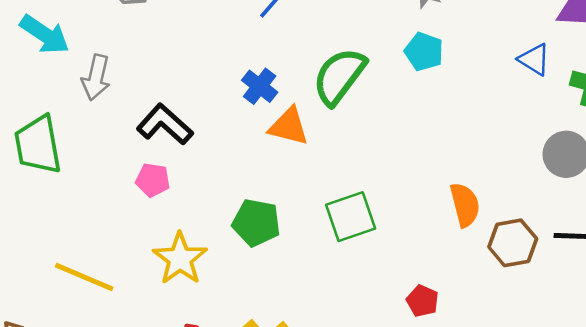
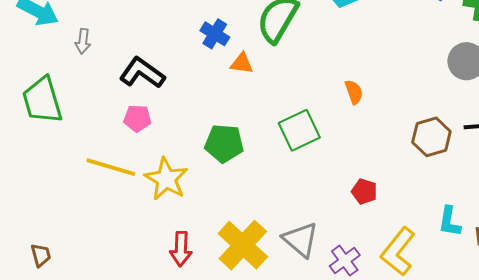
gray arrow: (96, 77) -> (83, 41), size x0.7
orange triangle: (289, 126) -> (242, 63), size x0.7
orange semicircle: (465, 205) -> (354, 92), moved, size x0.7
yellow line: (84, 277) -> (111, 167), moved

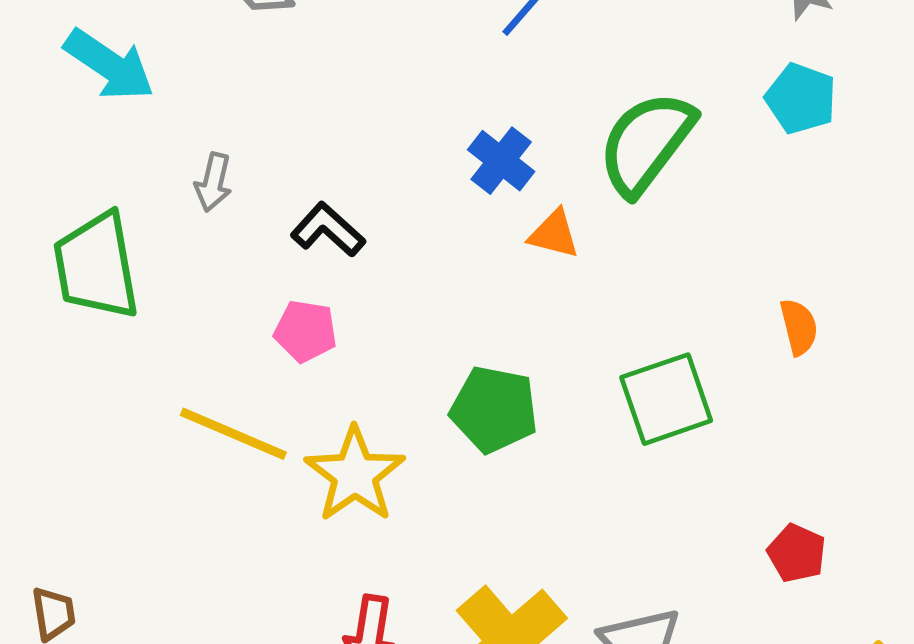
gray arrow: (83, 41) -> (213, 182), moved
black L-shape: (142, 73) -> (328, 230), size x0.7

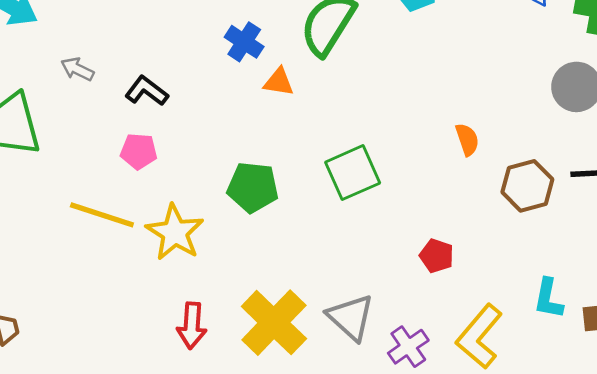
gray arrow: (213, 182) -> (77, 69), turned 108
orange semicircle: (799, 327) -> (467, 139), moved

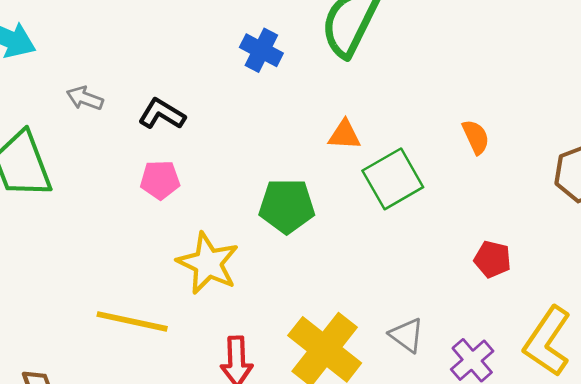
orange triangle: (279, 82) -> (344, 135), moved
orange semicircle: (467, 139) -> (476, 137), moved
yellow line: (102, 215) -> (132, 321), moved
gray triangle: (351, 317) -> (407, 335), size x0.7

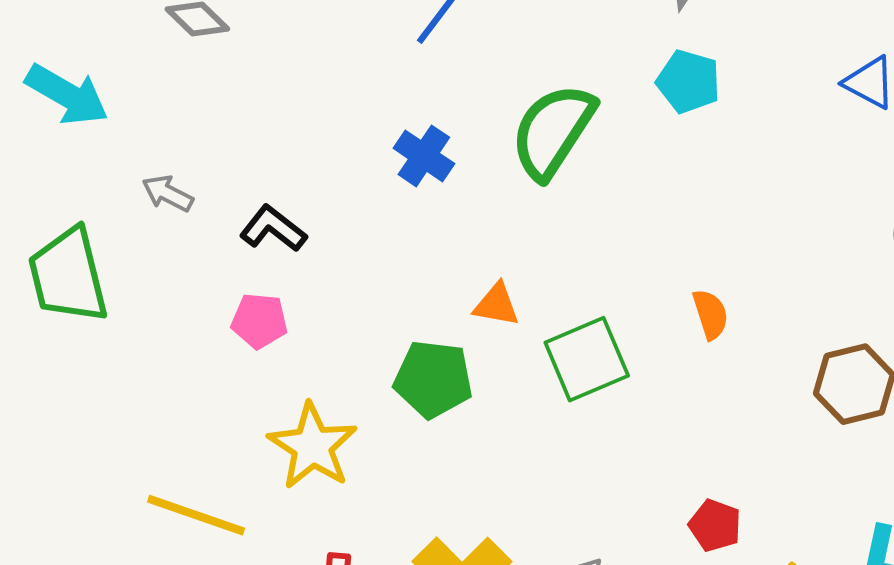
orange triangle: (344, 135) -> (496, 305), moved
red pentagon: (493, 259) -> (715, 525), moved

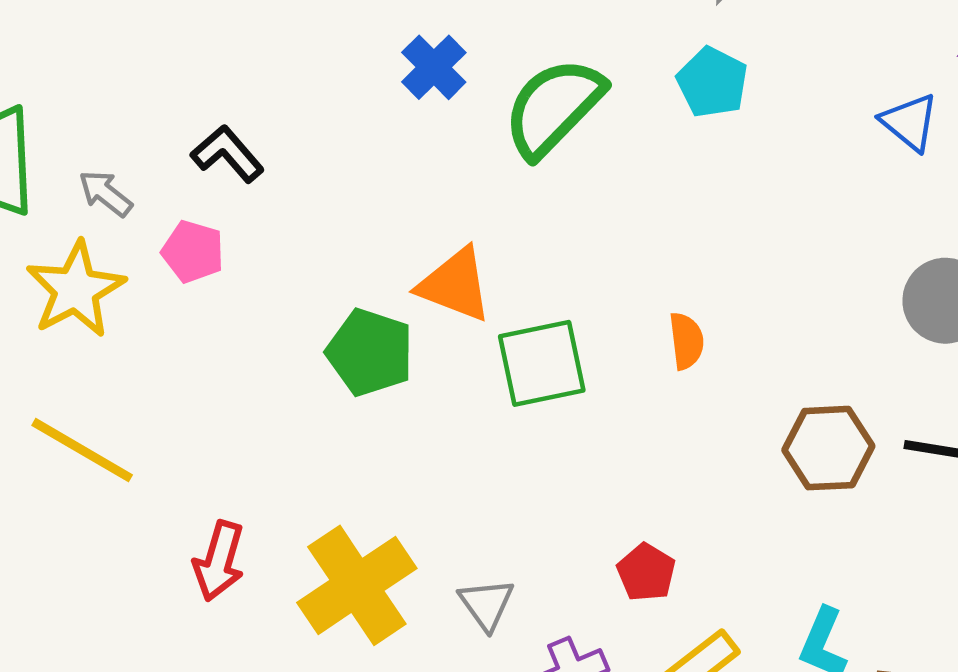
blue cross: (424, 156) -> (434, 67), moved
gray arrow: (168, 193) -> (105, 193), moved
orange triangle: (496, 305) -> (455, 285), size x1.5
yellow star: (313, 446) -> (76, 289), moved

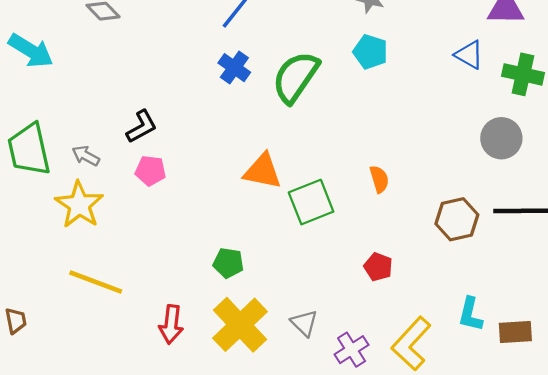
black L-shape: (227, 154) -> (142, 127), turned 112
pink pentagon: (193, 252) -> (150, 171), moved
green pentagon: (370, 352) -> (228, 263), moved, size x0.7
red pentagon: (646, 572) -> (378, 267), moved

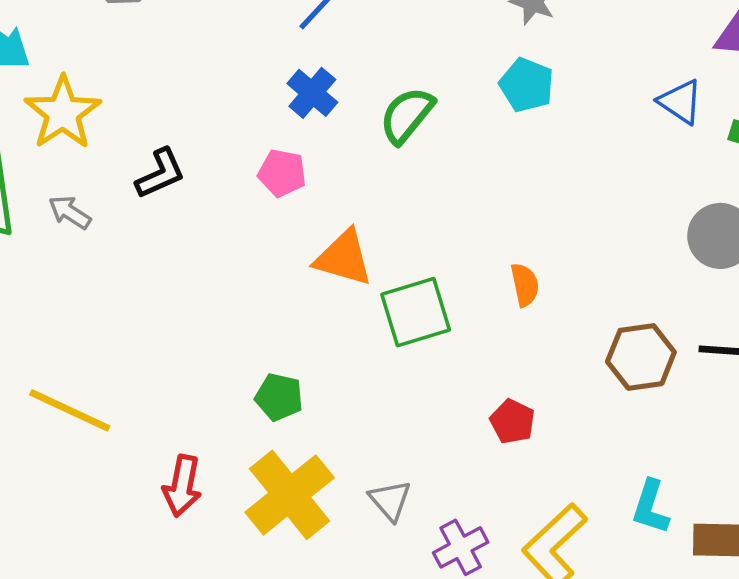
green semicircle: (296, 77) -> (407, 115), size x0.7
pink pentagon: (150, 171) -> (282, 173), moved
yellow star: (79, 205) -> (63, 113), moved

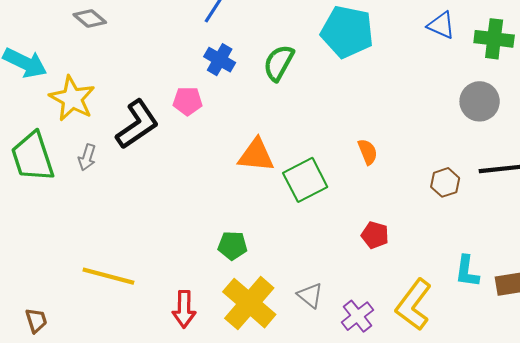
cyan pentagon: (527, 85) -> (347, 32), size x1.6
pink pentagon: (282, 173) -> (188, 101), moved
black L-shape: (160, 174) -> (137, 124), size x1.5
gray arrow: (70, 212) -> (87, 157), turned -95
brown hexagon: (641, 357) -> (445, 182), size x0.7

